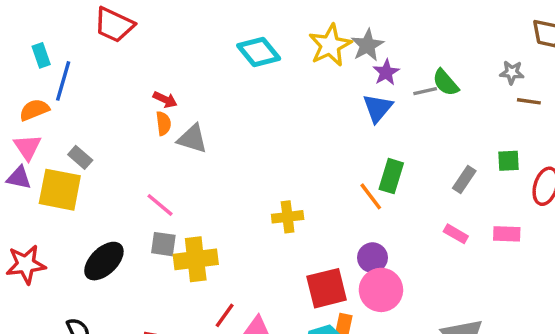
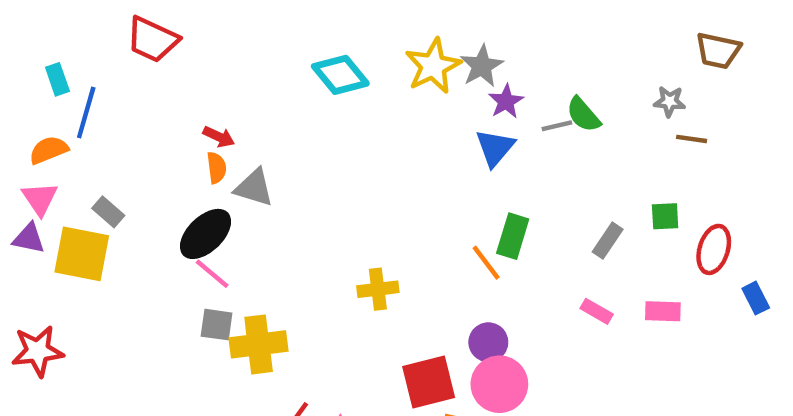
black ellipse: (104, 261) -> (206, 234), moved

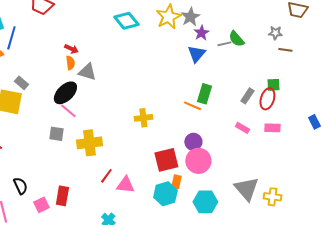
red ellipse: (714, 249) -> (267, 99), moved
orange line: (486, 263) -> (192, 106), turned -30
gray square: (217, 325) -> (56, 134), moved

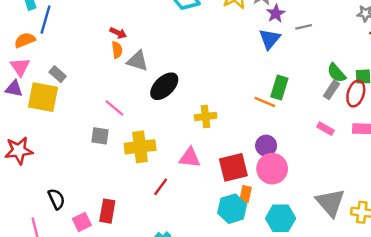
green semicircle: (236, 39) -> (336, 73), moved
black ellipse: (65, 93) -> (164, 86), moved
pink triangle: (125, 185) -> (190, 158), moved

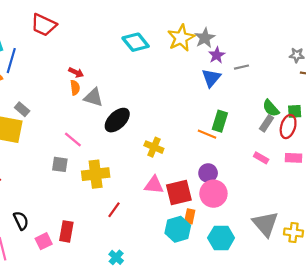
yellow cross: (205, 117) -> (154, 147), turned 30
pink triangle: (190, 158) -> (154, 185), moved

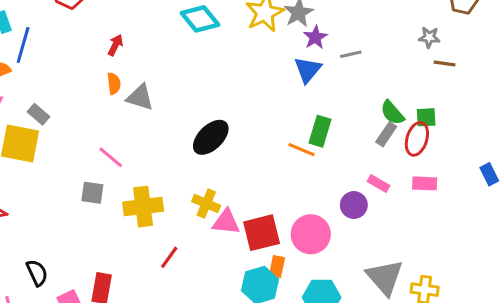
red arrow: (76, 72) -> (115, 45), moved, turned -88
black ellipse: (117, 120) -> (211, 137), moved
yellow cross: (154, 147) -> (206, 203), moved
purple circle: (208, 173) -> (354, 205), moved

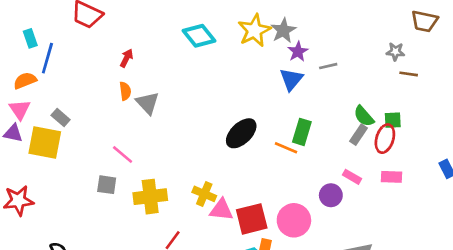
gray triangle: (140, 97) -> (148, 103), turned 30
black ellipse: (211, 137) -> (241, 133), moved

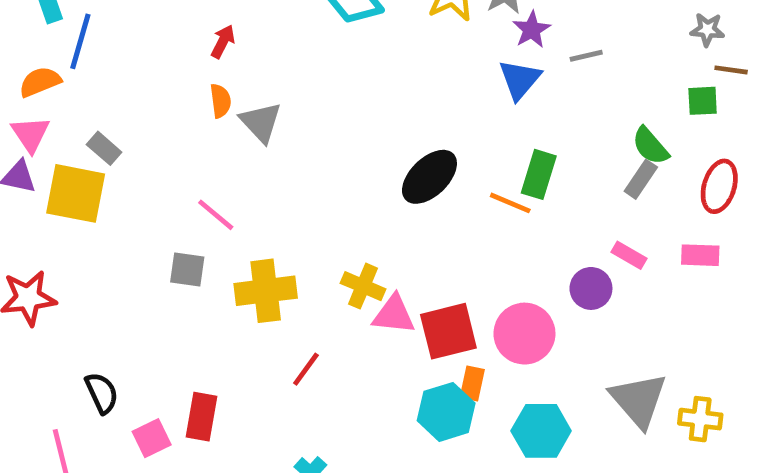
green square: (393, 120) -> (703, 101), moved
red ellipse: (385, 139) -> (719, 186), moved

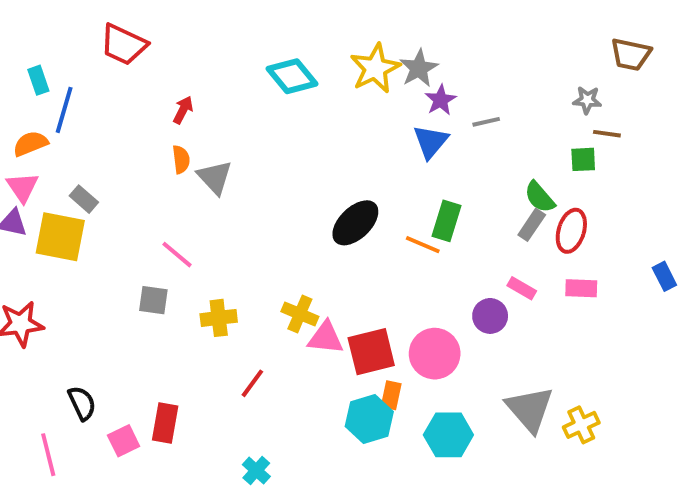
red ellipse: (719, 186) -> (571, 231), moved
yellow cross: (266, 291) -> (219, 318), size x0.7
yellow cross: (700, 419) -> (581, 425), turned -32

